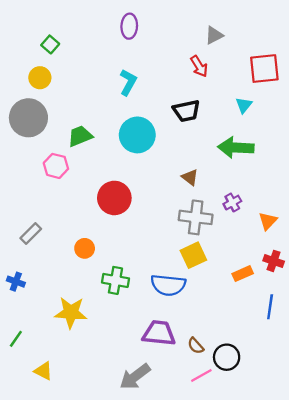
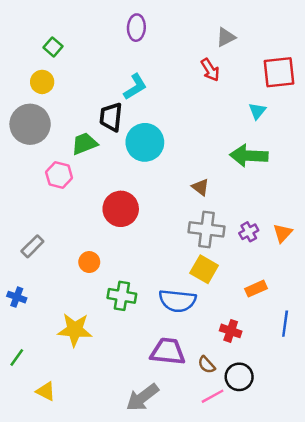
cyan L-shape: (128, 82) -> (135, 87), turned 30
black trapezoid: (187, 111) -> (111, 117), moved, turned 108
purple cross: (232, 203) -> (249, 232), moved
yellow square: (193, 255) -> (204, 269), turned -35
red cross: (274, 261) -> (231, 331), moved

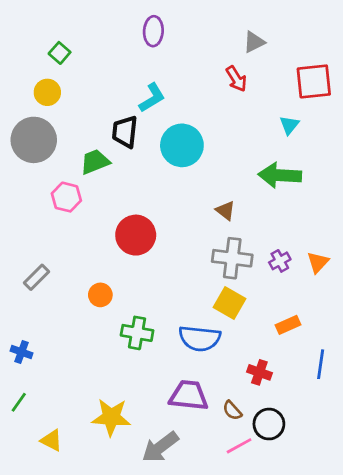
cyan circle: (145, 142) -> (182, 145), moved
blue cross: (17, 297) -> (22, 352), moved
yellow star: (75, 330) -> (111, 417), moved

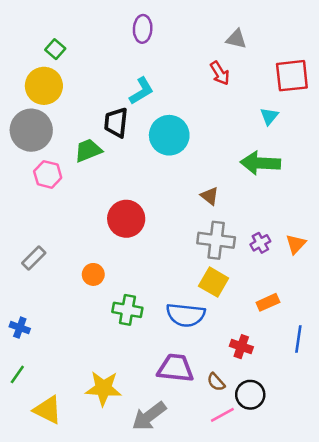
gray triangle: (254, 42) -> (236, 39), turned 40
yellow circle: (47, 92) -> (44, 86), size x1.5
pink hexagon: (66, 197) -> (48, 174), moved
yellow triangle: (51, 440) -> (48, 410), size x1.4

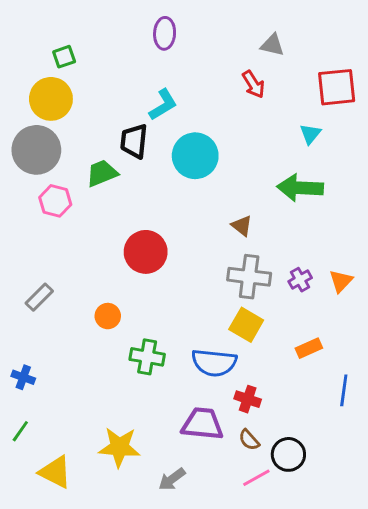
green square: (55, 49) -> (64, 57), turned 30
red cross: (241, 347) -> (248, 399), moved
gray arrow: (149, 416) -> (172, 479), size x0.7

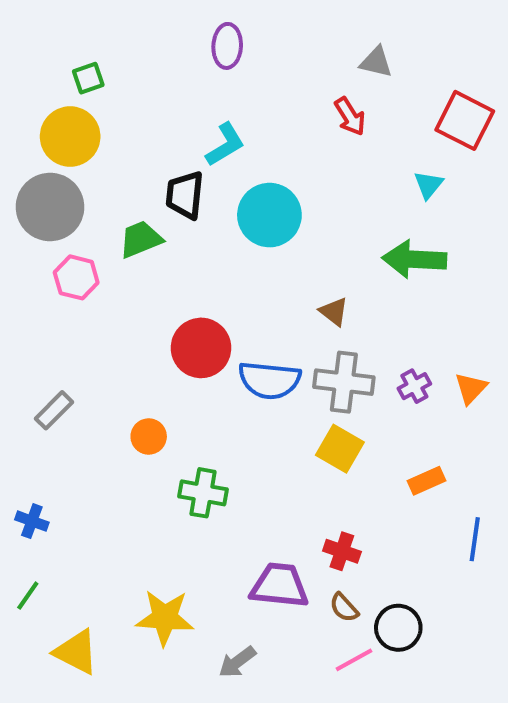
red square: (337, 87) -> (465, 120), turned 33
blue semicircle: (214, 363) -> (269, 380), moved

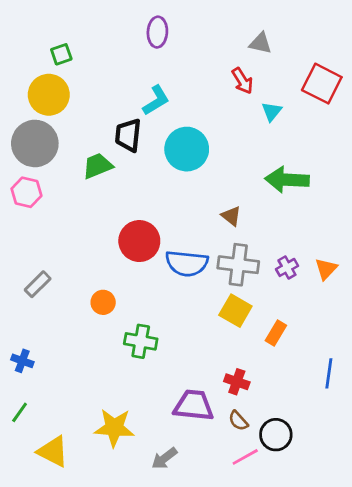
cyan triangle: (428, 185) -> (272, 111), moved
pink hexagon: (76, 277) -> (26, 192), moved
orange rectangle: (426, 481) -> (276, 333), moved, turned -35

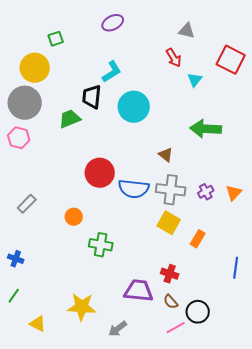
purple ellipse: (157, 32) -> (113, 23), turned 60
green square: (61, 54) -> (56, 39), moved
yellow triangle: (53, 451) -> (38, 324), size x0.7

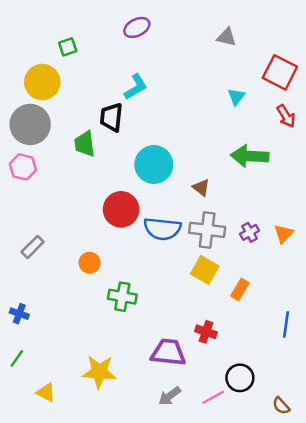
red arrow: (174, 58) -> (286, 116), moved
cyan circle: (134, 107) -> (154, 164), moved
green trapezoid: (70, 119) -> (85, 144), turned -75
brown semicircle: (171, 302) -> (281, 406), moved
gray arrow: (118, 329) -> (170, 396), moved

